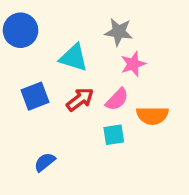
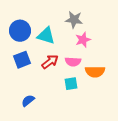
blue circle: (21, 30) -> (20, 31), moved
pink semicircle: (117, 99) -> (73, 62), turned 49

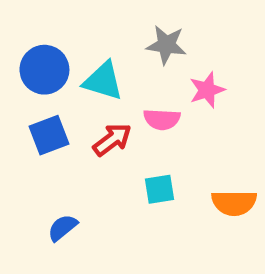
pink star: (83, 40) -> (207, 90), moved
pink semicircle: (73, 62) -> (162, 119), moved
orange semicircle: (95, 72) -> (234, 203), moved

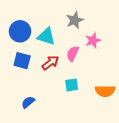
gray star: (166, 45) -> (75, 20), turned -30
pink semicircle: (162, 119) -> (73, 54), turned 112
blue square: (49, 135) -> (22, 61), turned 36

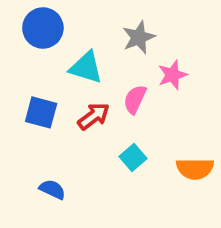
blue circle: (20, 31) -> (43, 28), moved
cyan square: (72, 85) -> (133, 157), turned -32
blue semicircle: (28, 102) -> (52, 189), turned 64

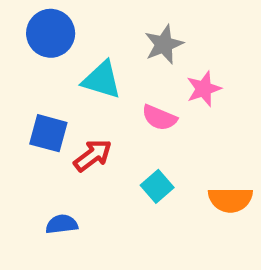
pink semicircle: (135, 99) -> (159, 118), turned -92
red arrow: (94, 116) -> (93, 155), moved
blue semicircle: (52, 189) -> (62, 224), turned -32

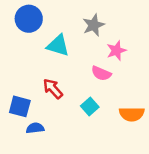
pink semicircle: (159, 118) -> (101, 73), moved
blue square: (48, 133) -> (20, 106), moved
red arrow: (93, 155) -> (53, 89), turned -95

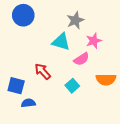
cyan triangle: (58, 45) -> (61, 42), moved
pink semicircle: (101, 73) -> (81, 59), turned -56
orange semicircle: (132, 114) -> (106, 80), moved

